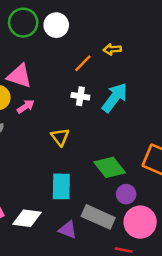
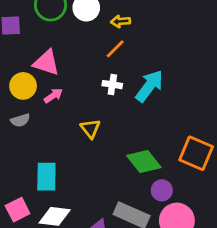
yellow arrow: (112, 49) -> (121, 21), moved
cyan rectangle: (61, 186) -> (46, 177), moved

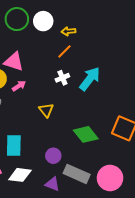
white cross: (112, 85) -> (62, 78), turned -32
purple circle: (162, 190) -> (53, 156), moved

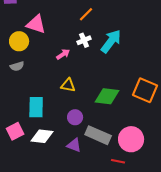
pink arrow: (19, 86) -> (63, 54), moved
yellow triangle: (46, 110) -> (68, 85), moved, turned -42
green diamond: (86, 134) -> (107, 96), turned -45

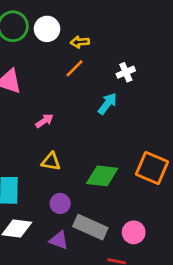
white cross: (84, 40) -> (126, 72), moved
cyan arrow: (111, 41) -> (107, 104), size x0.7
pink circle: (131, 139) -> (134, 232), size x0.7

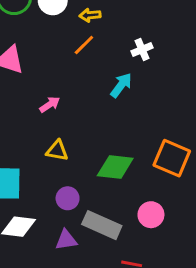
pink circle: (134, 232) -> (151, 215), moved
purple triangle: (59, 240) -> (66, 240), turned -30

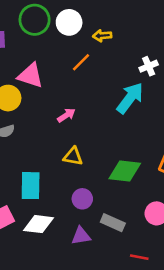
orange line: (84, 45) -> (81, 62), moved
cyan arrow: (121, 85) -> (130, 98), size x1.4
gray rectangle: (102, 225) -> (113, 223), size x0.7

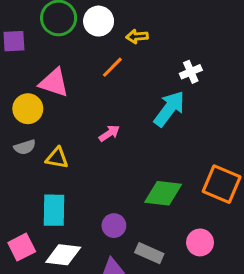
pink arrow: (66, 115) -> (109, 133), moved
yellow triangle: (73, 156) -> (57, 158), moved

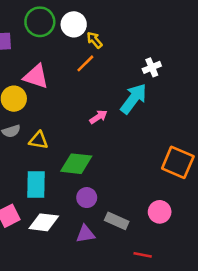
yellow arrow: (137, 36) -> (95, 40), moved, turned 54
pink arrow: (109, 133) -> (98, 117), moved
green diamond: (163, 193) -> (76, 164), moved

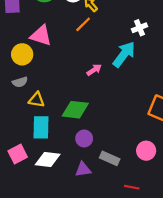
yellow triangle: (39, 140) -> (37, 100), moved

